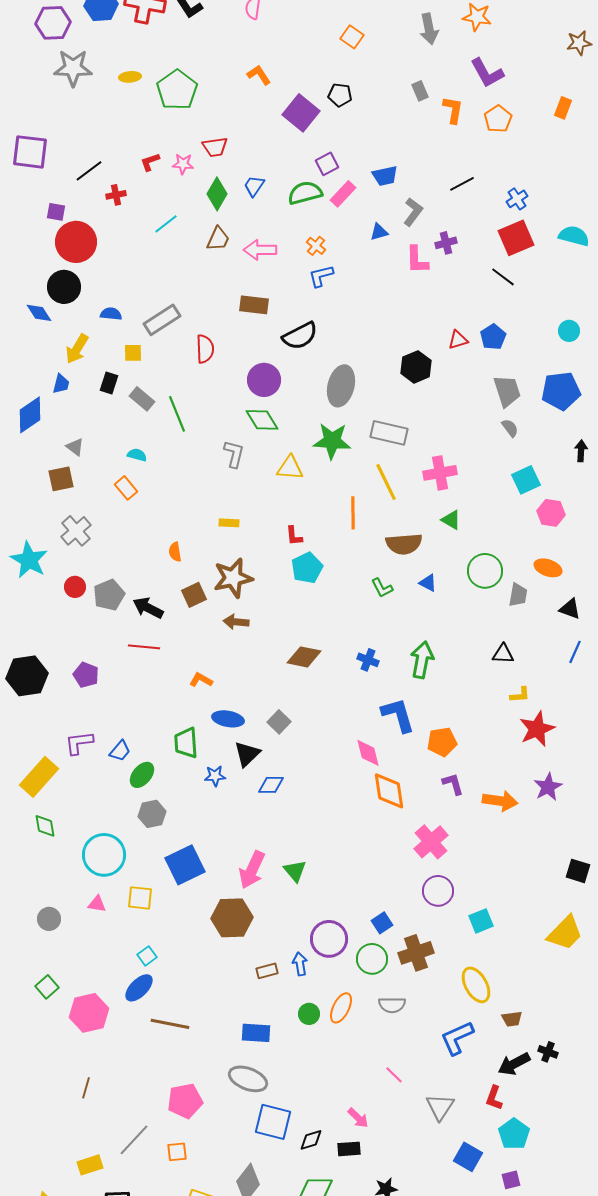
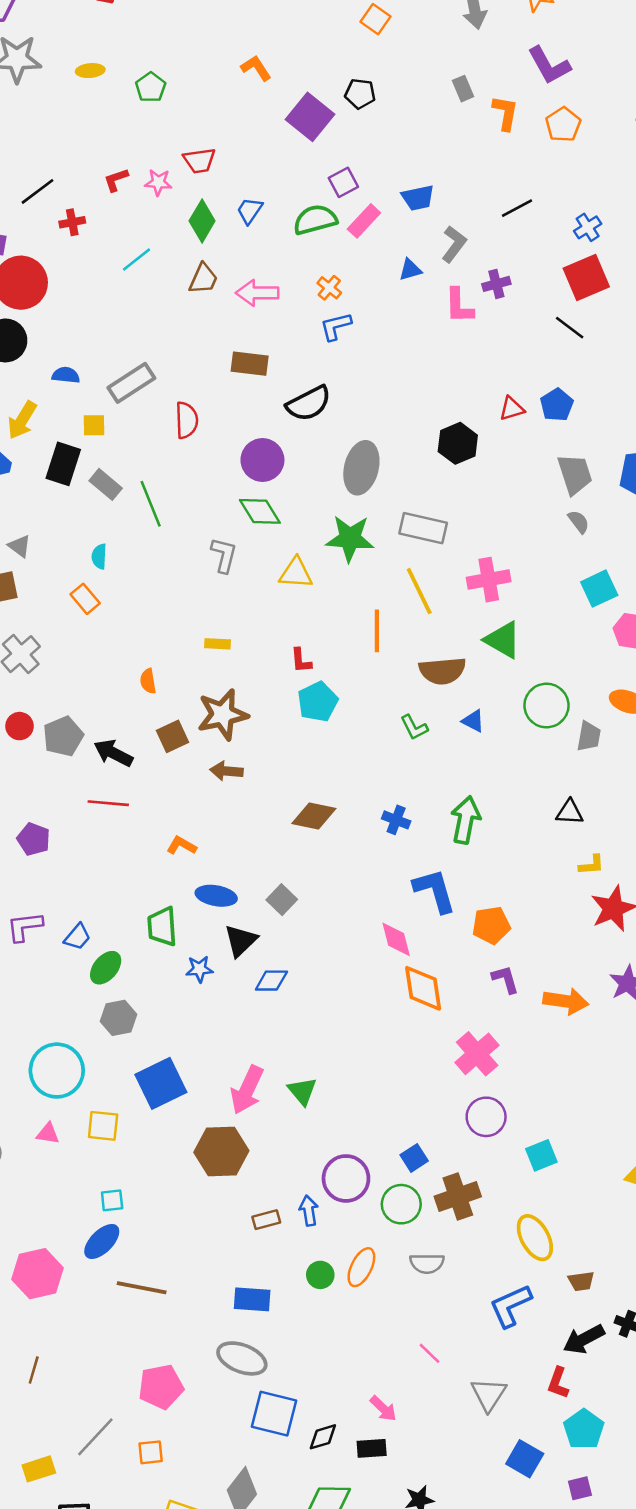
green pentagon: (177, 90) -> (151, 87), size x0.6
black rectangle: (109, 383) -> (63, 464), size x1.5
cyan semicircle: (137, 455) -> (99, 556), turned -102
green triangle: (451, 520) -> (503, 640), size x1.5
cyan square: (147, 956) -> (112, 1200), turned 30

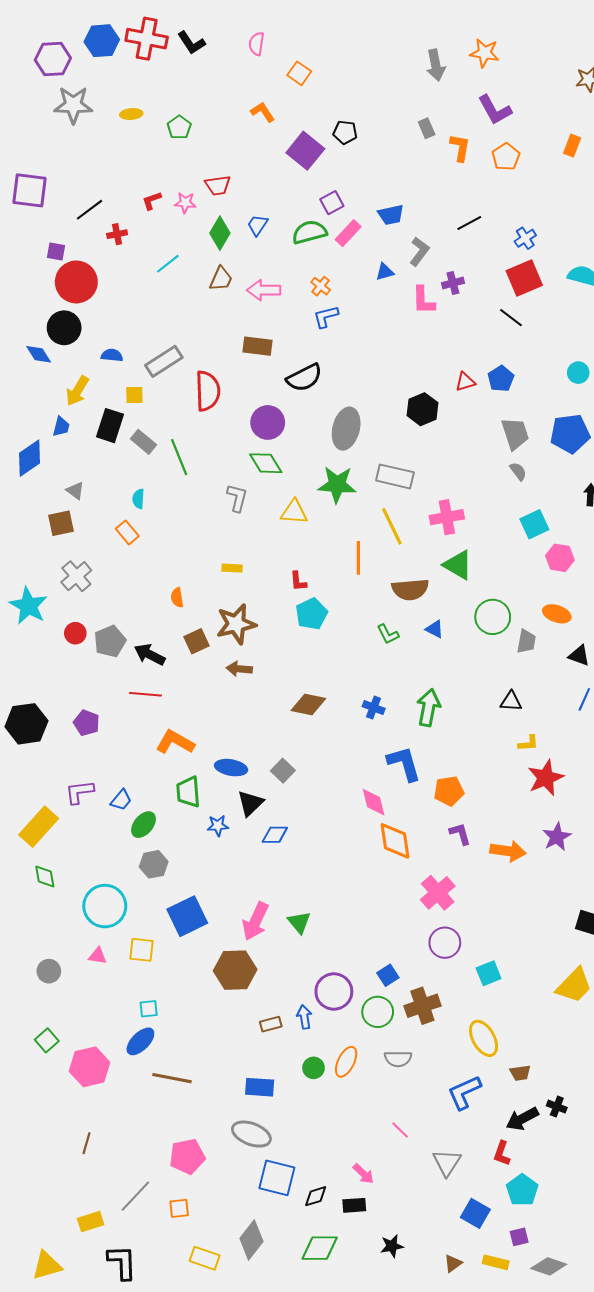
orange square: (376, 19) -> (299, 73), moved
red semicircle: (187, 420) -> (208, 391), size x1.4
orange L-shape: (181, 846) -> (175, 742), moved, size x1.6

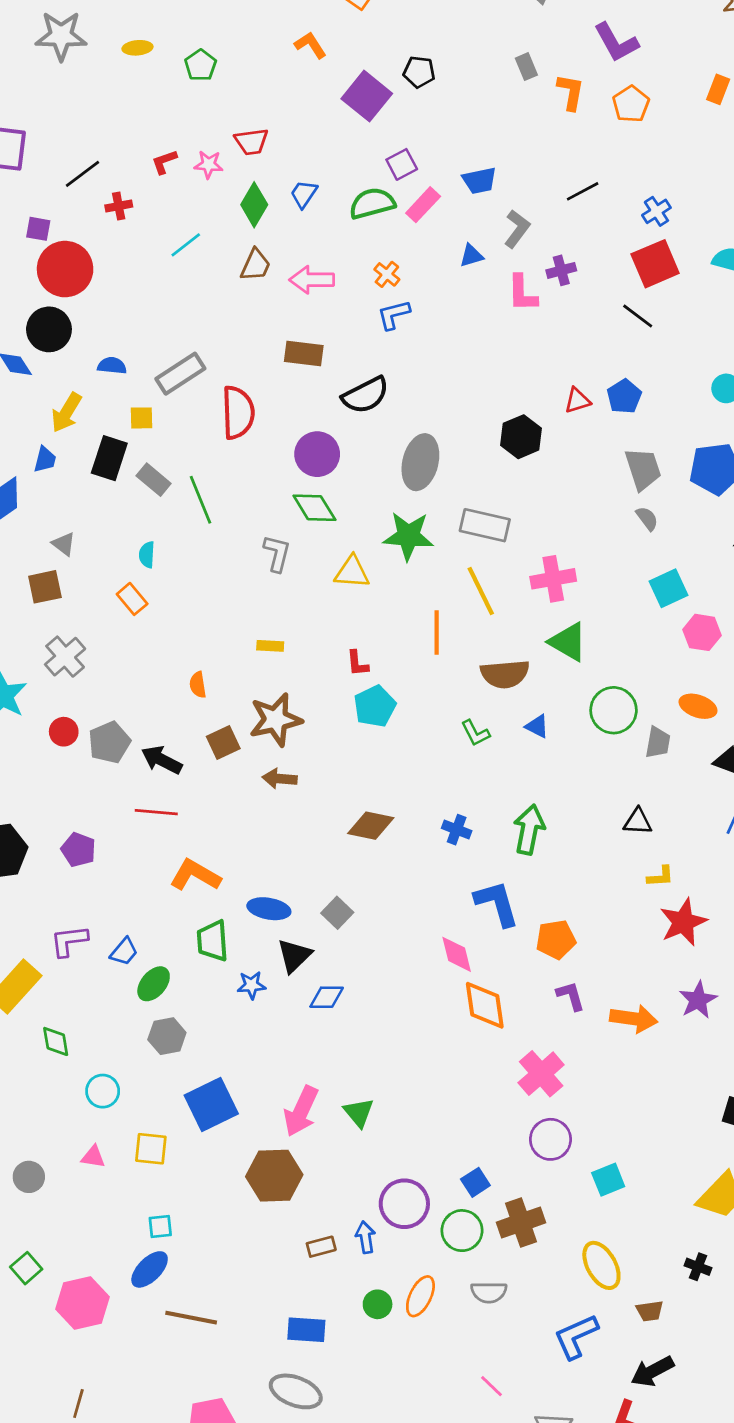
green diamond: (45, 876) -> (56, 1041), moved
cyan circle: (105, 906) -> (103, 1091), size x0.6
black cross: (557, 1107) -> (698, 1267), moved

